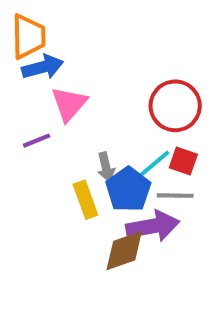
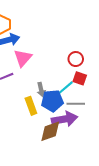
red circle: (175, 106) -> (76, 59), size x0.6
red square: (183, 161) -> (80, 78), moved
blue pentagon: (128, 189) -> (52, 101), turned 30

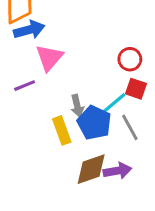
blue pentagon: (52, 101) -> (94, 123), turned 30
gray line: (76, 104) -> (130, 127), turned 60
purple arrow: (65, 119) -> (117, 171), moved, size x0.7

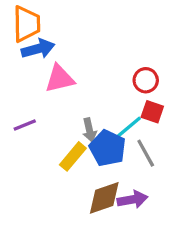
pink triangle: (49, 58) -> (60, 79), turned 36
purple line: (25, 86) -> (25, 125), moved
yellow rectangle: (62, 130) -> (73, 156), turned 60

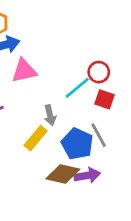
cyan line: (127, 128) -> (77, 88), moved
blue pentagon: (108, 148) -> (77, 144), moved
brown diamond: (104, 198) -> (63, 174), turned 32

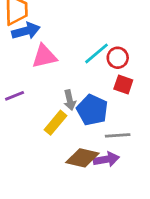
cyan line: (77, 88) -> (96, 53), moved
gray line: (99, 135) -> (118, 135), moved, turned -65
blue pentagon: (77, 144) -> (92, 110), moved

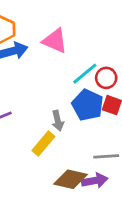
pink triangle: (44, 56) -> (55, 41), moved, turned 36
blue pentagon: (92, 110) -> (88, 105), moved

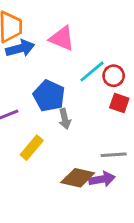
blue pentagon: (88, 105) -> (49, 96), moved
yellow rectangle: (43, 144) -> (32, 148), moved

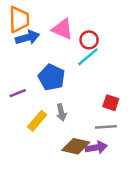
red circle: (114, 76) -> (89, 40), moved
red square: (119, 103) -> (111, 103), moved
gray arrow: (65, 119) -> (61, 112), moved

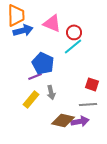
purple line: (18, 93) -> (35, 76), moved

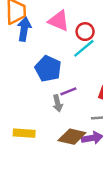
blue arrow: (23, 30) -> (24, 29), turned -66
purple line: (35, 76) -> (68, 91), moved
yellow rectangle: (31, 99) -> (24, 133), moved, turned 54

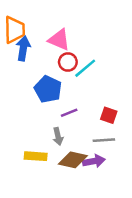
red circle: (85, 32) -> (68, 62), moved
gray arrow: (58, 103) -> (58, 136), moved
yellow rectangle: (24, 133) -> (36, 156), moved

